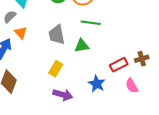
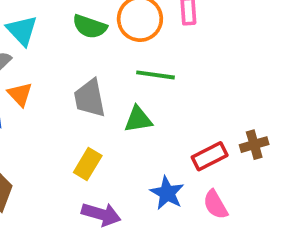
pink semicircle: (132, 86) -> (215, 205), moved

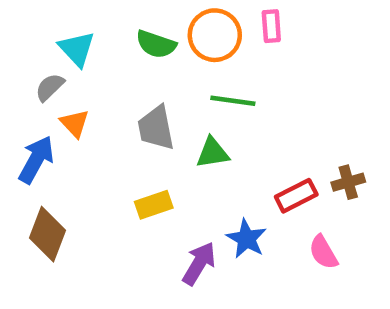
yellow rectangle: (88, 164) -> (154, 205), turned 40
pink semicircle: (215, 205) -> (323, 252), moved
purple arrow: (101, 214) -> (199, 264), moved, turned -75

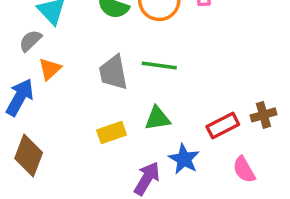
green line: (233, 101) -> (159, 65), moved
orange triangle: (75, 123) -> (50, 69), turned 30
green triangle: (213, 153) -> (157, 118), moved

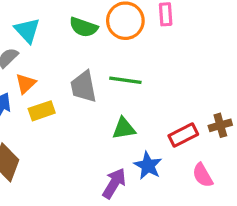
yellow rectangle: (112, 133) -> (42, 111), moved

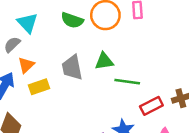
green line: (125, 80) -> (127, 82), moved
green triangle: (124, 129) -> (104, 61), moved

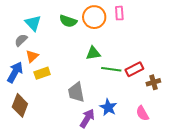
gray trapezoid: (72, 68) -> (76, 92), moved
red rectangle: (151, 106) -> (134, 69), moved

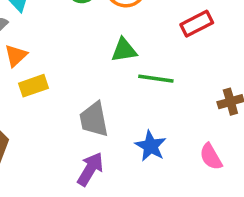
red rectangle: (134, 69) -> (197, 24), moved
purple arrow: (87, 118) -> (90, 169), moved

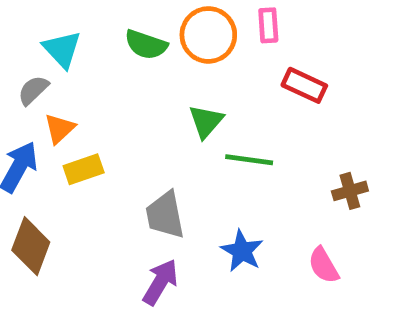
red rectangle: (197, 24) -> (304, 85), turned 52
green triangle: (124, 50) -> (206, 121), turned -40

